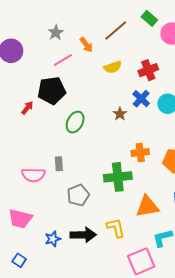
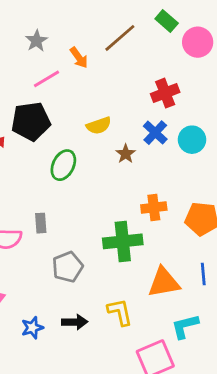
yellow semicircle: (113, 67) -> (99, 126), moved
black arrow: (83, 235) -> (75, 322), size x0.7

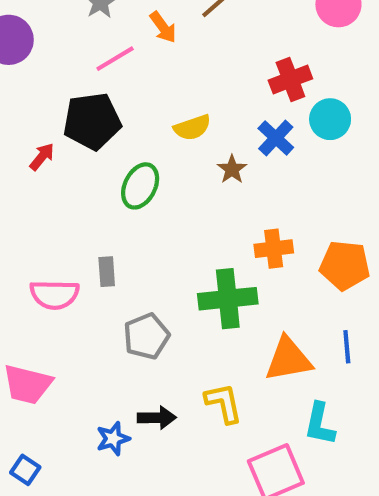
cyan circle: (192, 140) -> (330, 119), moved
cyan L-shape: (185, 326) -> (320, 424), turned -64
blue star: (32, 328) -> (113, 439), moved

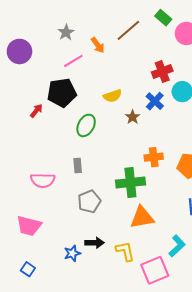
gray rectangle: (107, 272) -> (78, 166), moved
orange triangle: (288, 359) -> (142, 217), moved
yellow L-shape: (224, 403) -> (125, 251), moved
cyan L-shape: (320, 424) -> (177, 246), turned -145

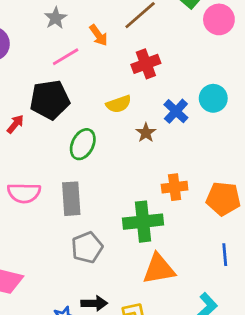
red cross: (162, 72) -> (146, 64), moved
gray rectangle: (78, 166) -> (71, 199), size x1.6
pink semicircle: (43, 180) -> (24, 193), moved

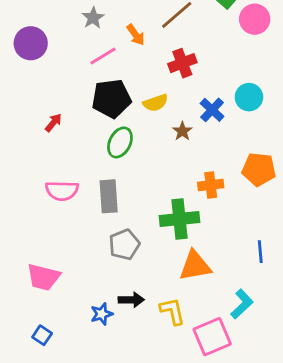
black pentagon: (50, 100) -> (111, 99), moved
orange pentagon: (223, 199) -> (259, 169), moved

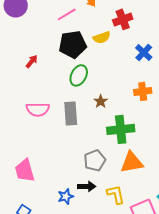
yellow semicircle: (155, 103) -> (102, 37), moved
brown star: (182, 131) -> (101, 101), moved
orange cross: (211, 185) -> (143, 91), moved
gray pentagon: (124, 245) -> (95, 160), moved
pink trapezoid: (43, 277) -> (25, 170), turned 60

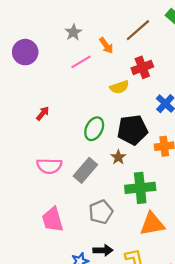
black pentagon: (73, 44) -> (132, 130), moved
gray rectangle: (71, 113) -> (85, 170), turned 45
gray pentagon: (95, 160) -> (101, 212), moved
pink trapezoid: (25, 170) -> (53, 220), moved

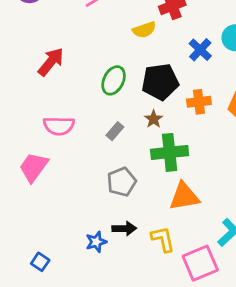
red arrow: (43, 113) -> (51, 62), size x1.6
brown star: (118, 157) -> (154, 119), moved
gray rectangle: (85, 170) -> (115, 131), moved, size x0.6
pink trapezoid: (53, 220) -> (34, 167), moved, turned 52

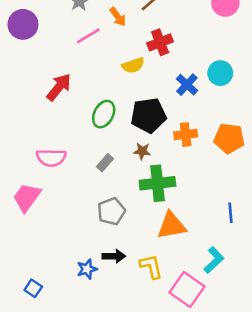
red arrow: (51, 62) -> (59, 87), moved
brown star: (154, 119) -> (142, 151), turned -30
pink square: (200, 263) -> (187, 290), turned -32

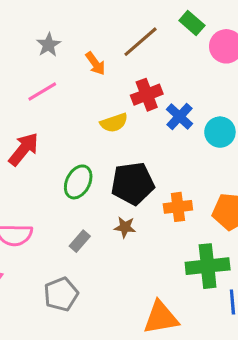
pink line: (88, 36) -> (42, 92), moved
blue cross: (187, 85) -> (179, 116), moved
green cross: (157, 183) -> (208, 266), moved
gray pentagon: (111, 211) -> (61, 294), moved

